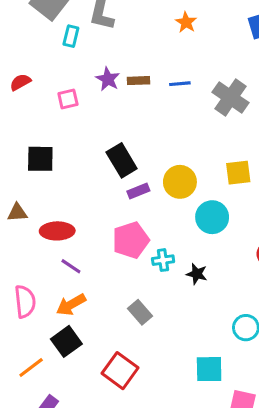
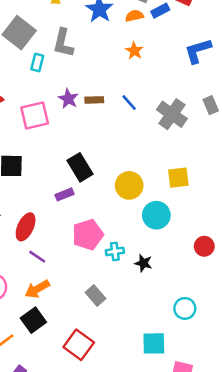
blue line: (180, 84) -> (129, 103), turned 54
pink square: (68, 99) -> (35, 115), size x1.6
purple rectangle: (138, 191) -> (64, 194), moved
red ellipse: (57, 231) -> (26, 227), turned -64

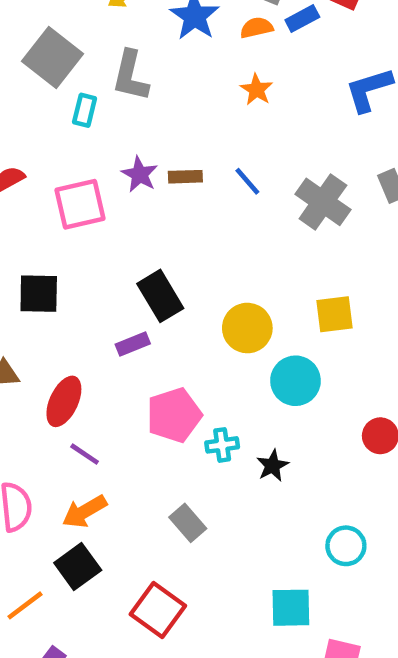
black star: (143, 263) -> (273, 466), turned 30

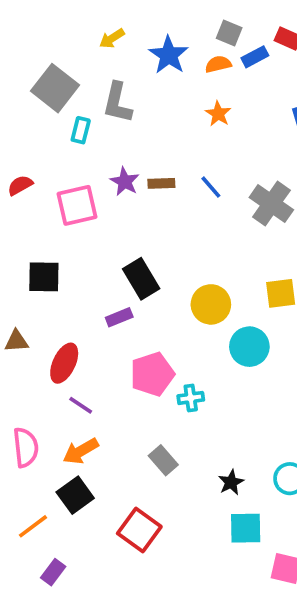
black star: (273, 466) -> (231, 482), moved

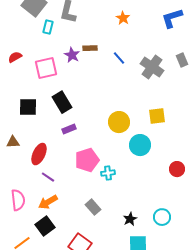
brown rectangle: (161, 183) -> (90, 48), moved
black rectangle: (141, 279) -> (62, 102), moved

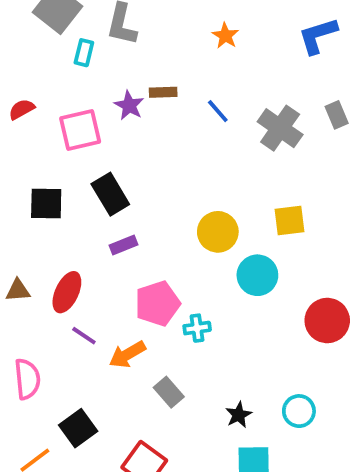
brown triangle: (13, 142) -> (18, 290), moved
red circle: (177, 169) -> (327, 321), size x1.5
orange arrow: (48, 202) -> (127, 354), moved

